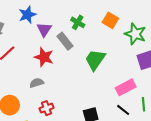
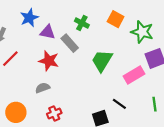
purple triangle: (44, 29) -> (48, 32), turned -49
pink rectangle: (126, 87) -> (134, 75), moved
black line: (123, 110) -> (119, 104), moved

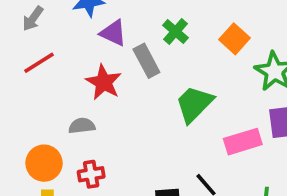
orange circle: (16, 112) -> (44, 163), moved

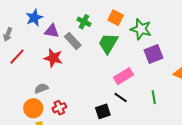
green trapezoid: (194, 104) -> (108, 43), moved
gray semicircle: (82, 126) -> (41, 88), moved
pink rectangle: (243, 142) -> (123, 76), moved

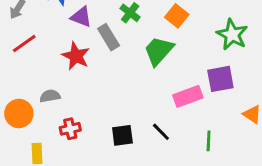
green star: (141, 29) -> (232, 35), moved
pink rectangle: (123, 76) -> (188, 96), moved
orange circle: (33, 108) -> (19, 113), moved
black square: (103, 111) -> (122, 135), moved

